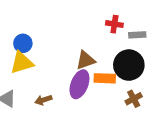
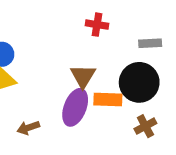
red cross: (114, 24) -> (97, 25), moved
brown triangle: (86, 60) -> (83, 76), turned -40

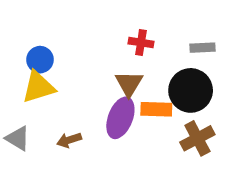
red cross: (97, 25) -> (141, 43), moved
brown cross: (145, 126) -> (197, 138), size x1.4

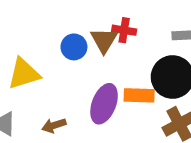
blue circle: (40, 60) -> (74, 47), moved
brown triangle: (129, 84) -> (104, 40), moved

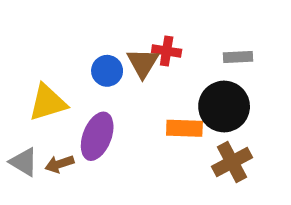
purple ellipse: (104, 104) -> (97, 136), moved
brown arrow: (54, 125) -> (59, 164), moved

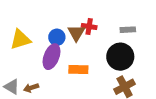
yellow triangle: (48, 103) -> (20, 39), moved
orange rectangle: (184, 128) -> (78, 70), moved
purple ellipse: (97, 136) -> (51, 57), moved

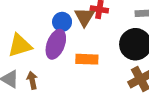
yellow triangle: (20, 39) -> (20, 45), moved
brown arrow: (31, 88) -> (32, 80), turned 96

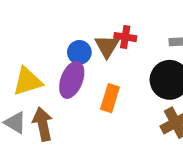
orange rectangle: (87, 59) -> (110, 98), turned -75
brown arrow: (32, 80) -> (43, 124), size x1.5

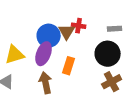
blue circle: (79, 52) -> (49, 36), size x1.5
brown arrow: (43, 124) -> (46, 83), moved

